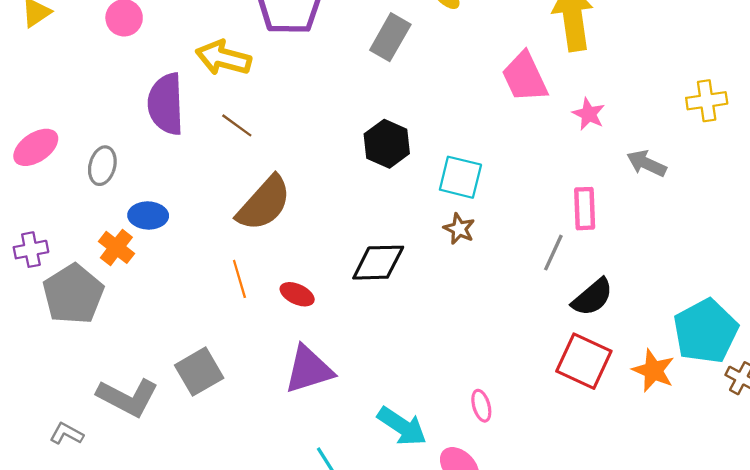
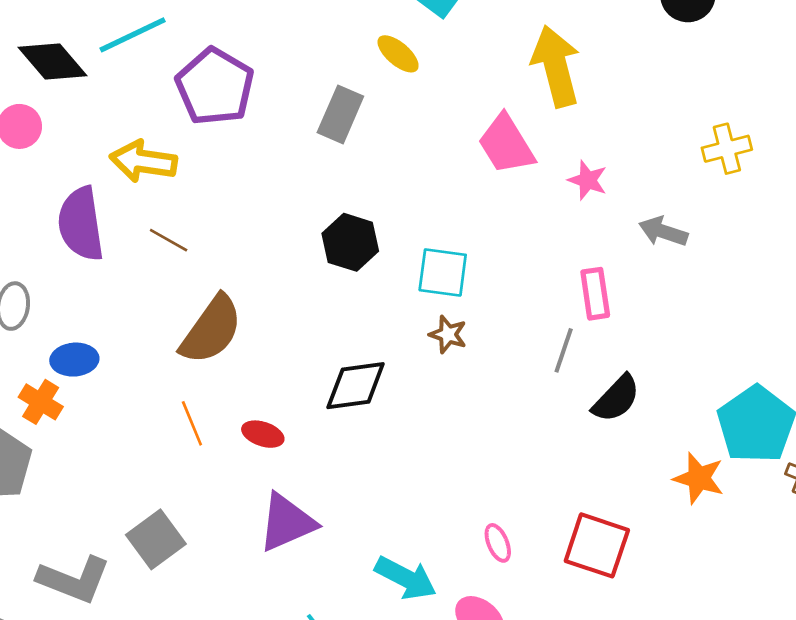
red square: (584, 361) -> (597, 545), moved

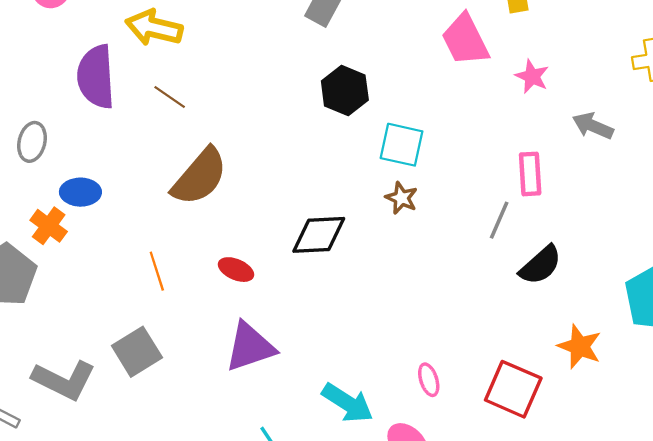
black hexagon: (350, 242) -> (345, 90), moved
orange line: (192, 423) -> (157, 271), moved
orange star: (699, 478) -> (580, 346), moved

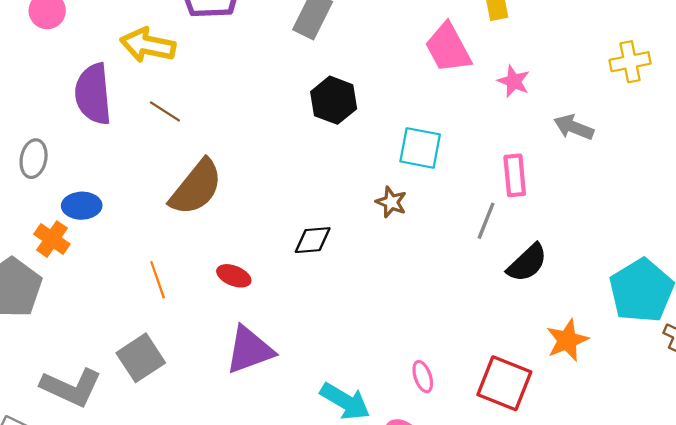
cyan square: (401, 145) -> (420, 148), moved
black diamond: (319, 235) -> (313, 240), size x0.7
orange star: (580, 346) -> (567, 340), turned 30

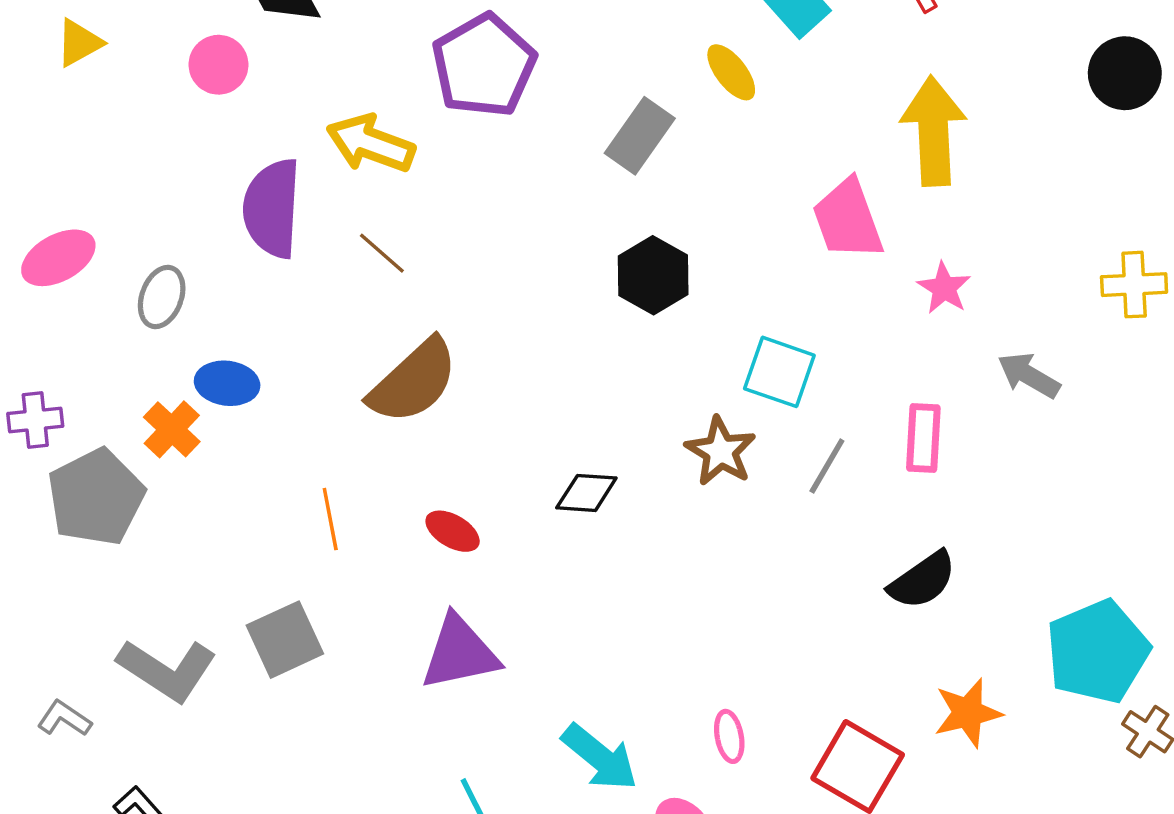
brown star: (391, 202) -> (721, 451), size x1.4
gray line: (486, 221) -> (827, 466), moved

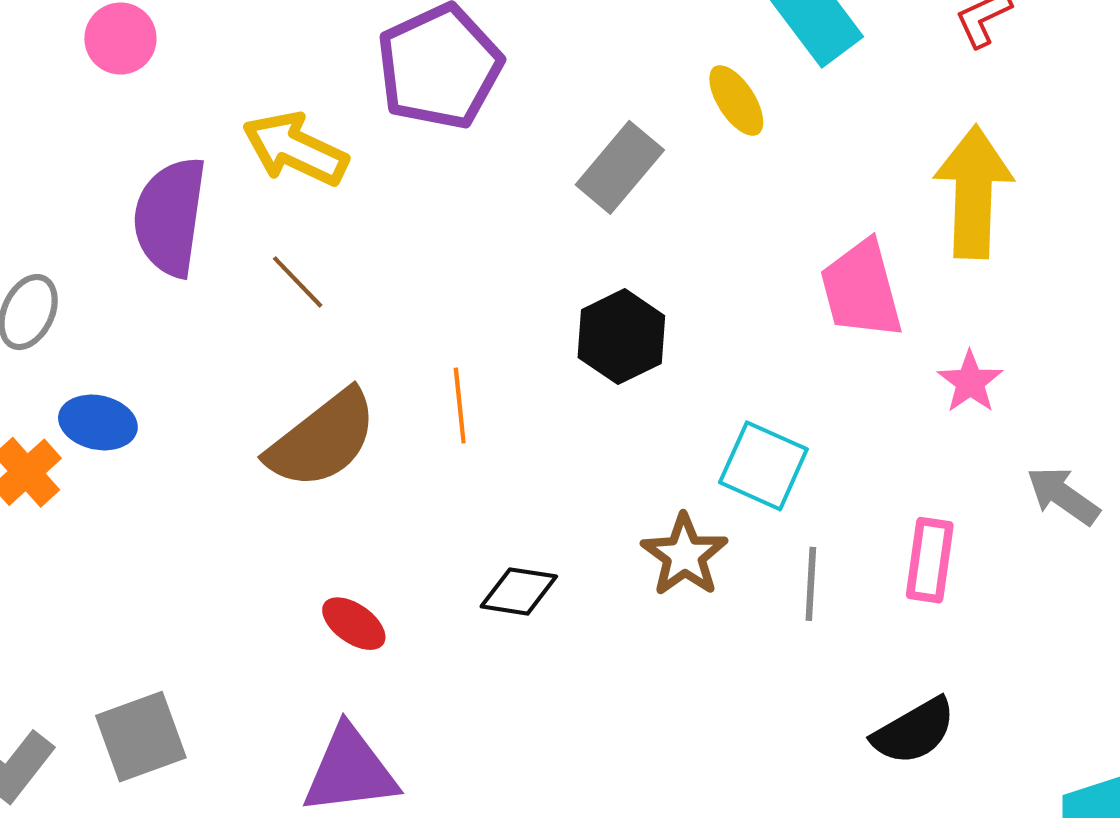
gray line: (827, 466) -> (811, 584), turned -32
orange line: (330, 519) -> (460, 406), moved

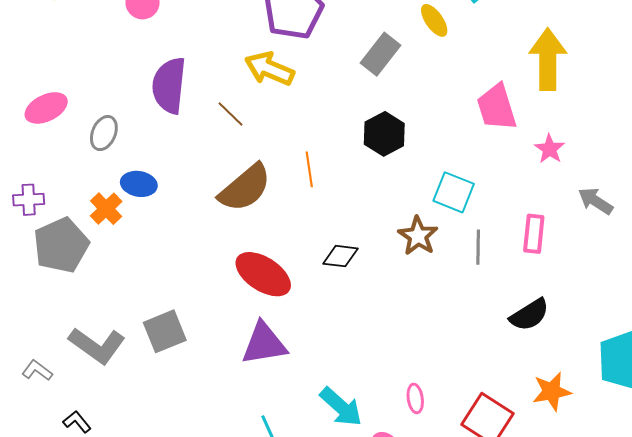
yellow arrow: (295, 149) -> (269, 69), moved
red ellipse: (354, 624) -> (263, 274), size x1.8

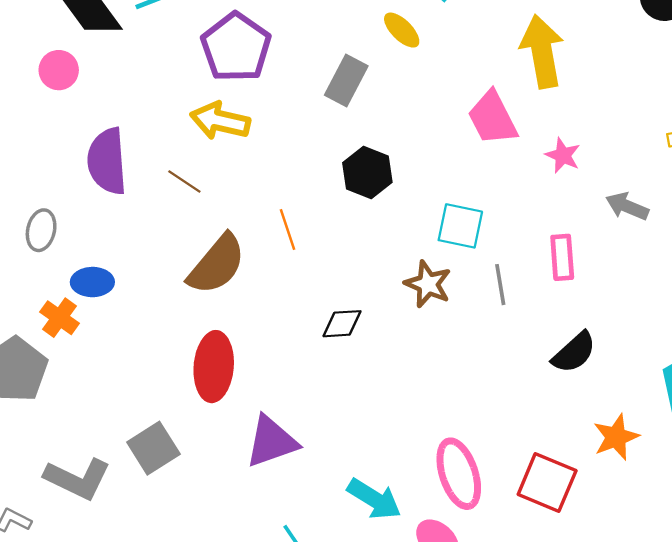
red ellipse: (263, 274) -> (214, 367), moved, turned 72
pink ellipse: (415, 398) -> (459, 474), size x2.0

